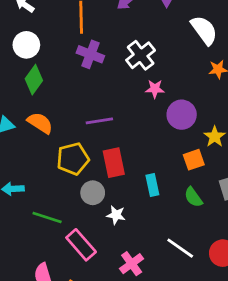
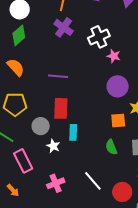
pink star: (155, 89) -> (114, 56), moved
yellow pentagon: (73, 159) -> (15, 104), moved
cyan rectangle: (152, 185) -> (73, 132), moved

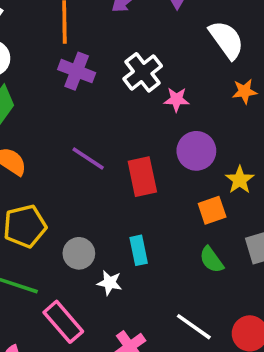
purple line: (58, 76) -> (88, 159), turned 42
red rectangle: (61, 108) -> (142, 177), moved

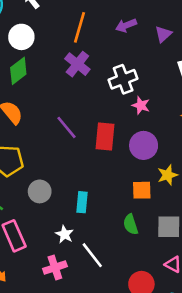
red rectangle: (142, 177) -> (105, 136), moved
white star: (110, 283) -> (65, 234), moved
white line: (194, 327) -> (92, 255), moved

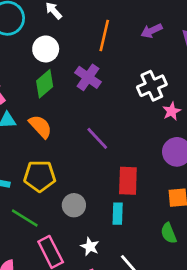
purple cross: (77, 64) -> (88, 77), moved
pink star: (141, 105) -> (172, 111), turned 30
red rectangle: (105, 136) -> (128, 181), moved
white star: (65, 234) -> (90, 247), moved

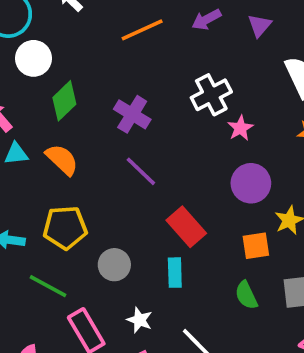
orange line: (104, 36) -> (142, 30), turned 56
white circle: (46, 49) -> (34, 58), moved
purple cross: (88, 77) -> (132, 114), moved
red rectangle: (128, 181) -> (186, 227), turned -40

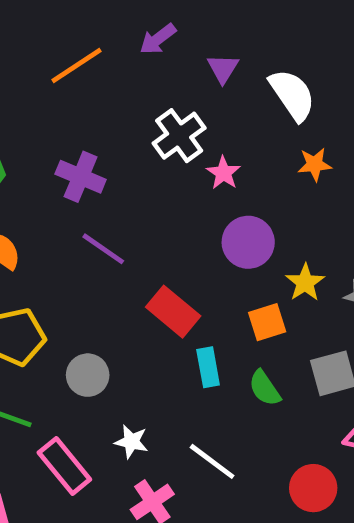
purple triangle: (260, 25) -> (223, 68), moved
cyan rectangle: (175, 273) -> (208, 367), moved

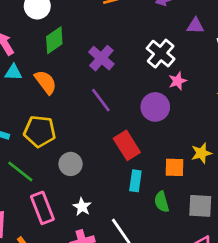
purple triangle: (223, 68) -> (195, 26), turned 42
white cross: (179, 136) -> (161, 54), turned -32
purple circle: (248, 242) -> (155, 107), moved

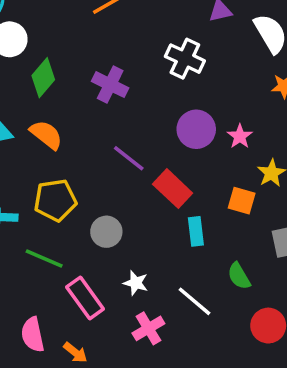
pink star: (178, 81) -> (240, 136), moved
purple line: (101, 100) -> (129, 158), moved
orange square: (174, 167) -> (242, 201), turned 30
green semicircle: (162, 202) -> (239, 276), moved

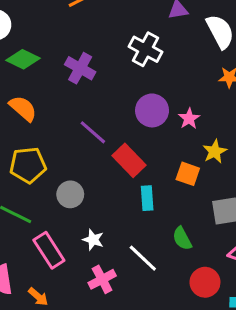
green diamond: (43, 78) -> (23, 59), turned 72

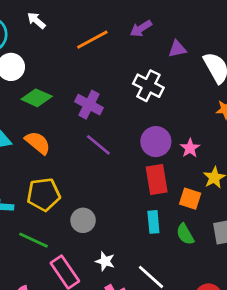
purple line: (93, 132) -> (98, 145), moved
red rectangle: (129, 160) -> (157, 180), moved, turned 36
green semicircle: (182, 238) -> (185, 234), moved

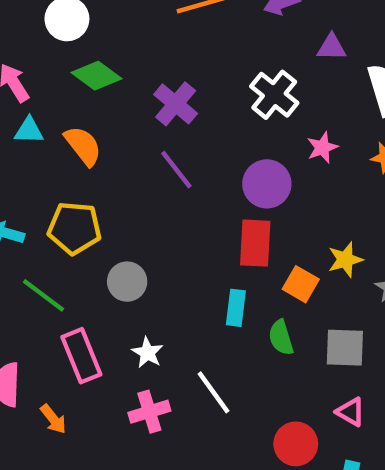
pink star: (190, 148) -> (322, 147), moved

